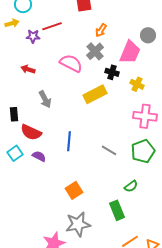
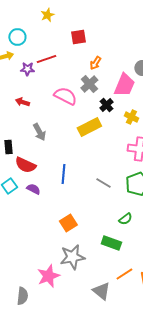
black cross: (112, 72) -> (106, 105), turned 32
green rectangle: (117, 210) -> (111, 243), turned -48

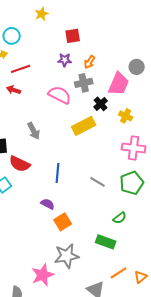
red line: (46, 59) -> (21, 69), moved
purple star: (27, 69) -> (65, 60), moved
gray cross: (89, 84) -> (84, 83), turned 30
red arrow: (22, 102) -> (14, 90), moved
purple semicircle: (33, 189) -> (48, 204), moved

